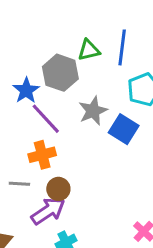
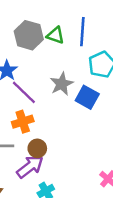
green triangle: (89, 50) -> (56, 35), turned 36
gray hexagon: (60, 73) -> (29, 35), moved

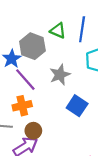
gray hexagon: (29, 35) -> (32, 46), moved
blue square: (87, 97) -> (77, 106), moved

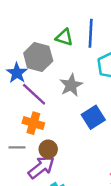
orange cross: (22, 106) -> (33, 123), turned 36
blue square: (77, 106) -> (93, 117), turned 30

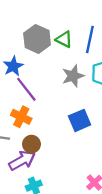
gray hexagon: (38, 57) -> (37, 39), moved
gray star: (71, 85) -> (73, 76), moved

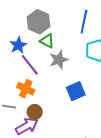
green triangle: (64, 39) -> (47, 41), moved
gray star: (73, 76) -> (59, 60), moved

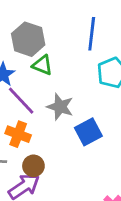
gray star: (59, 60) -> (60, 107), moved, turned -30

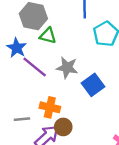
orange cross: (18, 134) -> (50, 107), moved
brown circle: (33, 166) -> (63, 127), moved

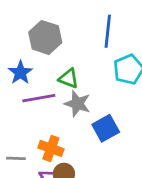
green triangle: (48, 36) -> (69, 78), moved
purple line: (35, 67) -> (39, 98), turned -56

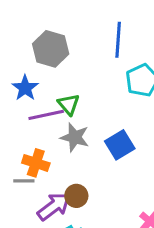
green triangle: (69, 78) -> (69, 104), moved, turned 30
gray star: (77, 104) -> (75, 137), moved
orange cross: (51, 148) -> (36, 163), moved

